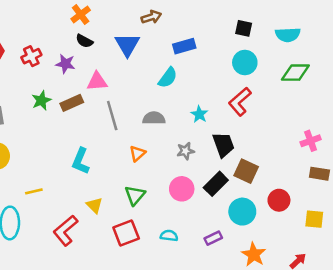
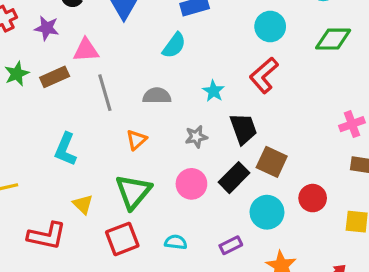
green triangle: (135, 195) -> (133, 192), size x1.4
red L-shape: (65, 231) -> (47, 236), turned -128

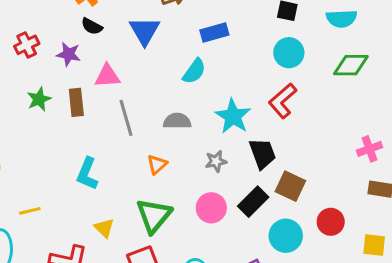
brown rectangle: (55, 77) -> (76, 102), turned -72
cyan star: (213, 91) -> (233, 116), size x1.6

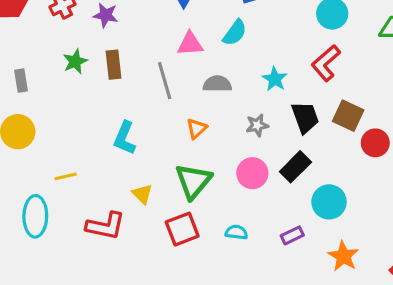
pink triangle: (107, 76) -> (190, 44), moved
cyan star: (233, 116) -> (275, 79), size x0.7
brown square: (290, 186) -> (348, 116), moved
red circle: (331, 222) -> (375, 143), moved

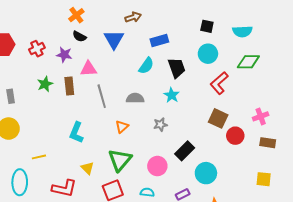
pink triangle: (190, 44) -> (89, 69), moved
red L-shape: (326, 63) -> (219, 83), moved
black trapezoid: (305, 117) -> (177, 68), moved
pink circle: (252, 173) -> (157, 166), moved

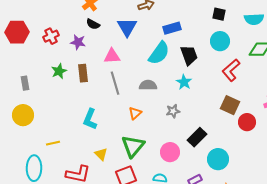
cyan semicircle: (146, 66) -> (159, 53), size x1.4
pink triangle: (89, 69) -> (112, 56), moved

